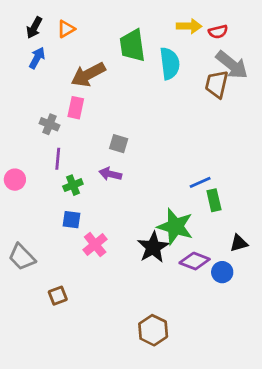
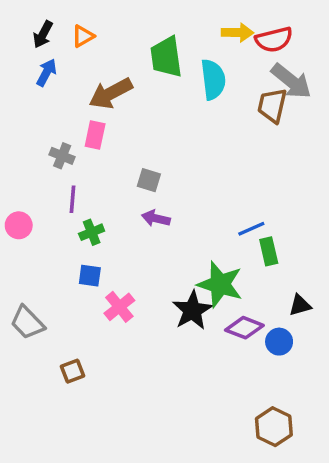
red semicircle: (218, 32) -> (274, 40), size x1.5
purple arrow: (110, 174) -> (156, 218), moved
brown hexagon: (153, 330) -> (274, 427), moved

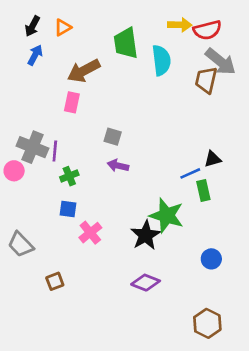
gray cross: (62, 156) -> (32, 147), moved, size x1.6
black triangle: (300, 305) -> (213, 159), moved
purple diamond: (244, 328) -> (146, 283), moved

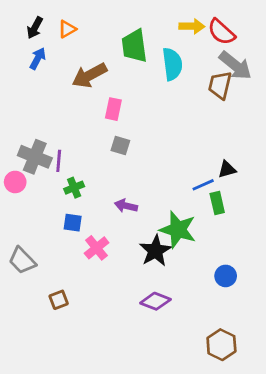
red semicircle: (207, 30) -> (221, 32), turned 56
pink rectangle: (72, 102) -> (113, 109), moved
purple arrow: (118, 166) -> (126, 206), moved

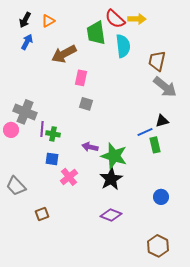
red semicircle: (221, 32) -> (115, 19), moved
gray arrow: (235, 66) -> (165, 87), moved
purple line: (59, 161) -> (42, 129), moved
green cross: (74, 188) -> (53, 134), turned 32
green star: (178, 230) -> (114, 156), moved

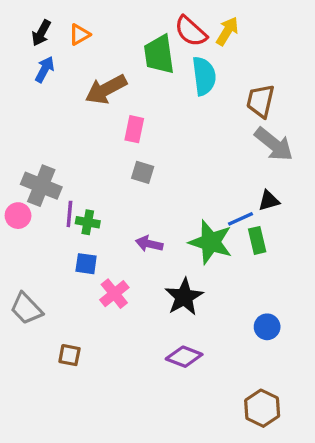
yellow arrow: (137, 19) -> (227, 31), turned -60
green star: (114, 156) -> (211, 242), moved
brown square: (42, 214) -> (69, 355), turned 32

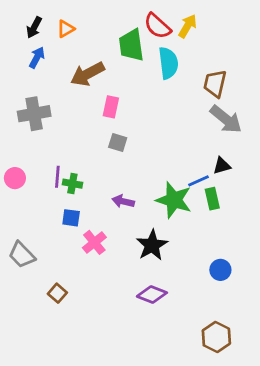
gray cross: (41, 186) -> (34, 114), moved, turned -32
brown square: (69, 355) -> (57, 293), turned 30

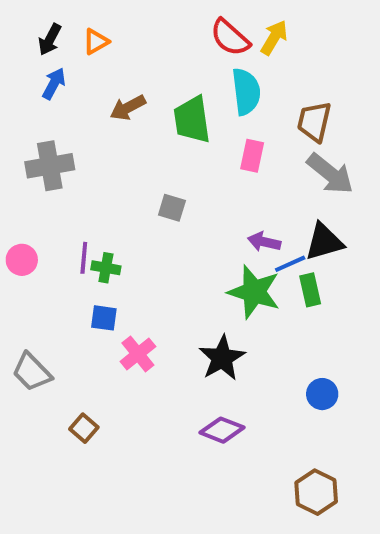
green trapezoid: (131, 45) -> (192, 120), moved
brown arrow: (88, 74) -> (128, 108), size x0.7
pink rectangle: (111, 107) -> (252, 156), moved
black triangle: (222, 166) -> (324, 242), size x1.5
purple arrow: (123, 201) -> (264, 242), moved

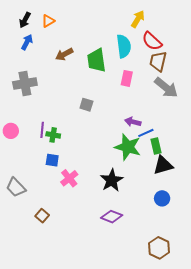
red semicircle: (230, 38) -> (152, 41), moved
black triangle: (324, 242) -> (163, 165), moved

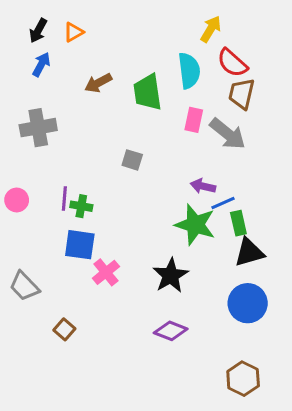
gray arrow: (166, 88) -> (228, 134), moved
blue square: (52, 160) -> (80, 245), size x1.5
blue circle: (162, 198) -> (248, 303), size x1.6

